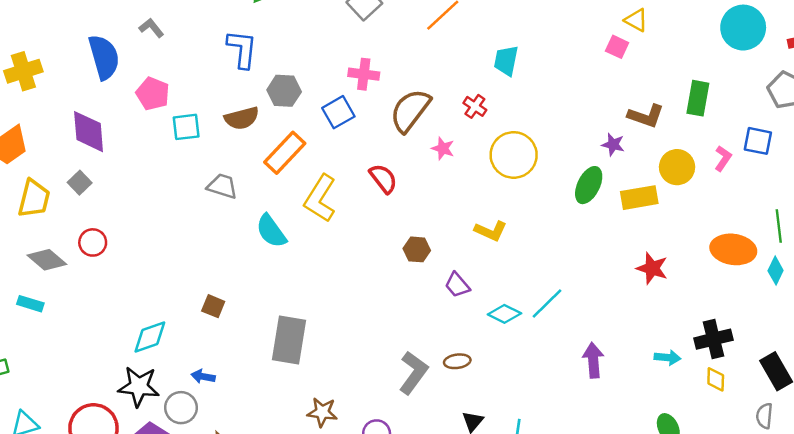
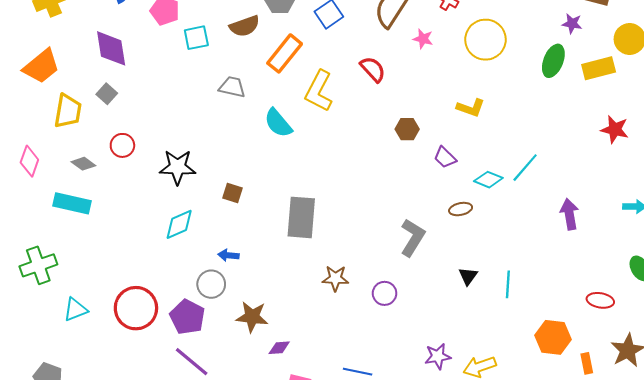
gray diamond: (47, 260) -> (83, 164), size x0.7
cyan rectangle: (30, 304) -> (72, 203), size x1.6
brown ellipse: (457, 361) -> (461, 209), moved
black star: (139, 387) -> (178, 167), moved

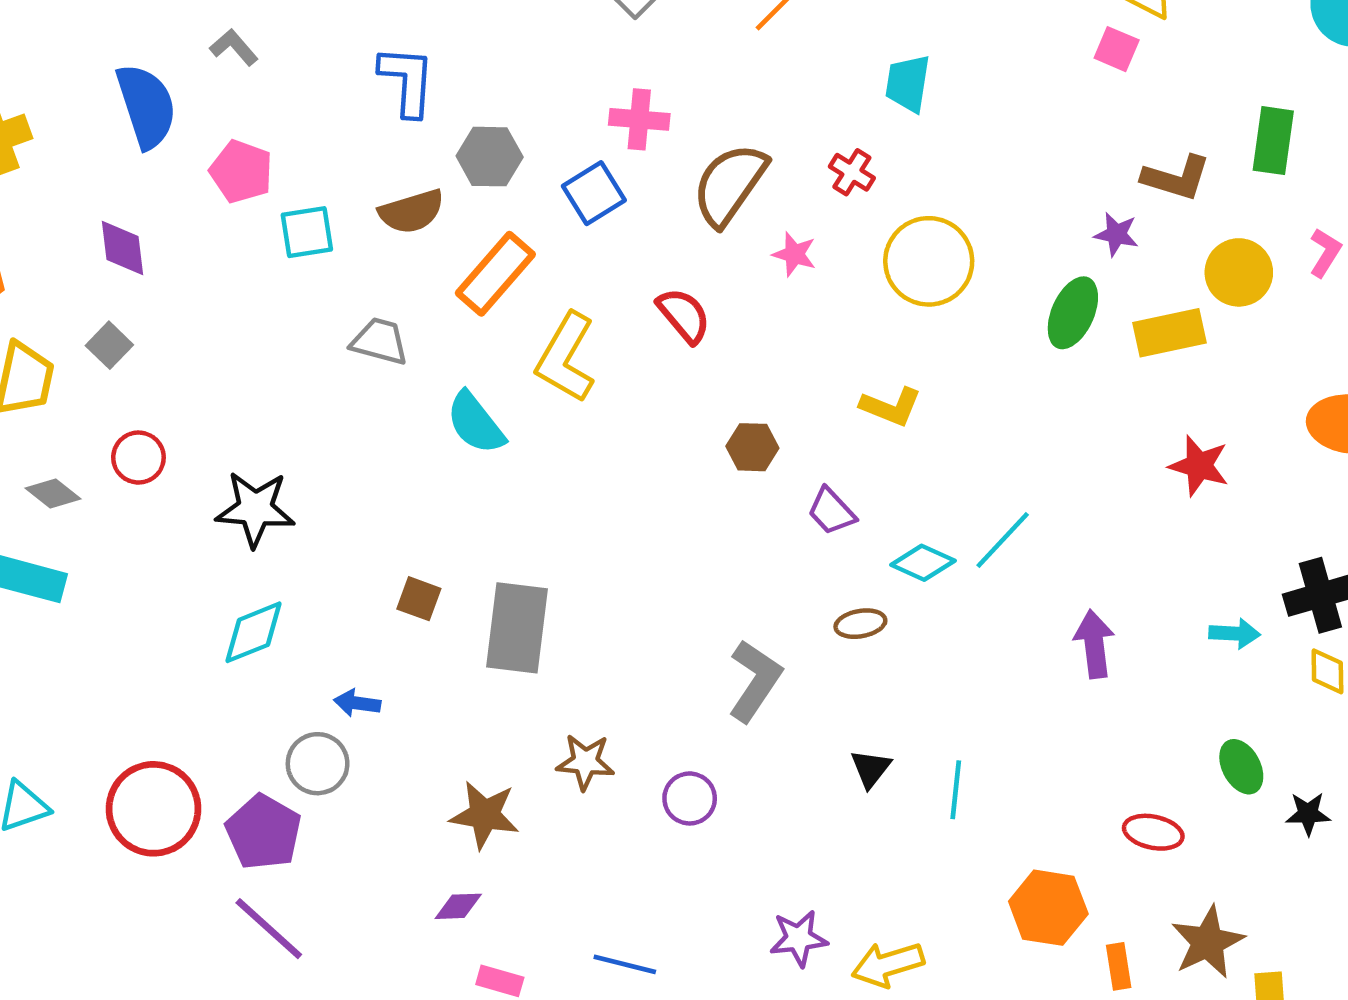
purple diamond: (111, 48) -> (123, 248), size x0.7
brown square: (232, 193) -> (419, 599), moved
brown star: (252, 317) -> (485, 815), moved

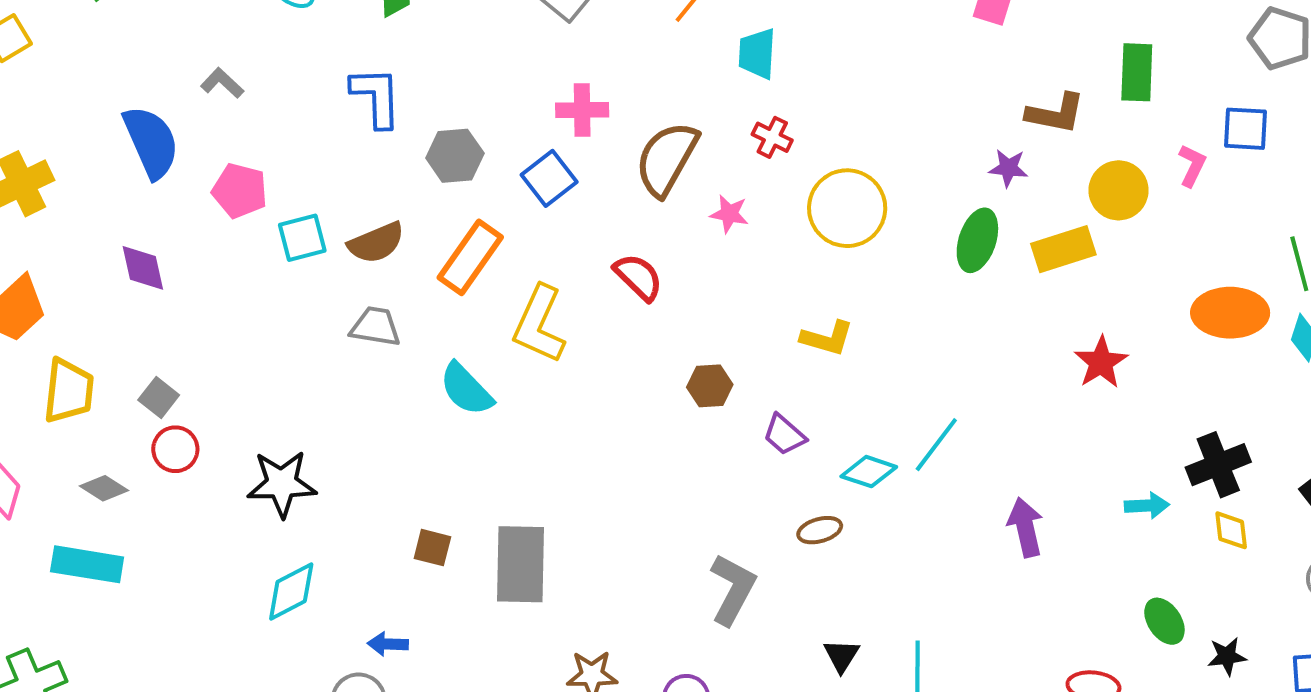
cyan trapezoid: (908, 83) -> (757, 54), moved
brown semicircle: (412, 212) -> (376, 243), moved
gray square: (109, 345) -> (159, 398), moved
red star: (1199, 466) -> (1101, 362), turned 30

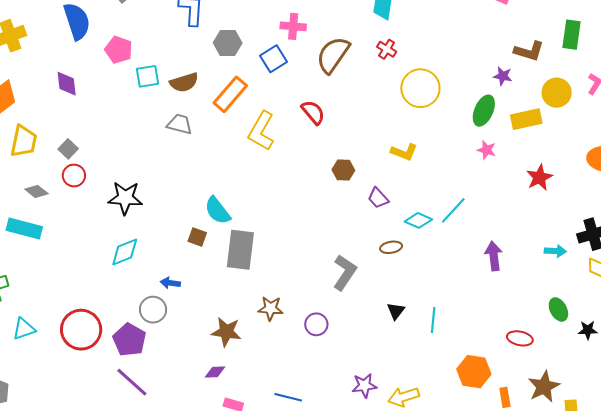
pink star: (729, 214) -> (487, 150), moved
cyan semicircle: (466, 389) -> (218, 211), moved

